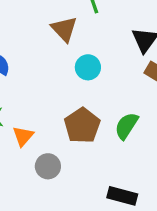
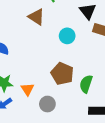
cyan circle: (88, 67) -> (67, 36), moved
green semicircle: (126, 126) -> (86, 84), moved

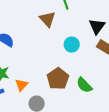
green semicircle: (86, 84) -> (84, 85), moved, turned -78

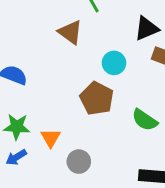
black triangle: (97, 26) -> (146, 28), turned 42
brown pentagon: (58, 79) -> (97, 98), moved

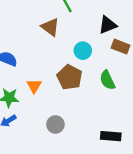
green semicircle: (145, 120) -> (107, 80), moved, turned 30
orange triangle: (51, 138) -> (34, 86), moved

